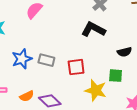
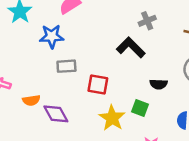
blue star: (22, 59) -> (52, 36), moved
gray rectangle: (46, 60) -> (66, 66), turned -35

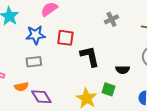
black L-shape: (131, 47) -> (90, 56), moved, turned 35
gray rectangle: (66, 66) -> (34, 62), moved
red square: (98, 84) -> (65, 38), moved

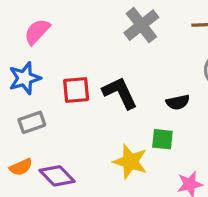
gray cross: (111, 19) -> (141, 25), size x1.5
red square: (65, 38) -> (76, 90), moved

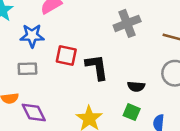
green square: (162, 139) -> (132, 112), moved

